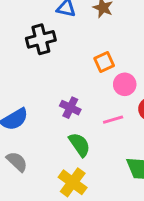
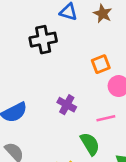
green semicircle: (80, 145) -> (90, 144), moved

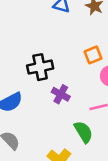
black cross: (43, 40) -> (40, 67), moved

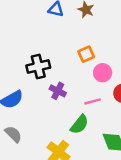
green semicircle: (83, 132) -> (79, 124), turned 72

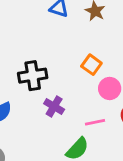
orange square: (86, 54) -> (91, 65), turned -35

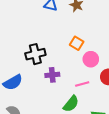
purple cross: (54, 106) -> (52, 75), turned -32

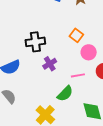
purple cross: (52, 75) -> (50, 64), turned -32

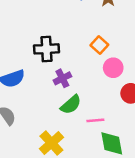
pink line: (78, 75) -> (95, 120), moved
green semicircle: (65, 94) -> (71, 105), moved

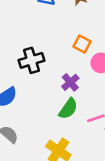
purple cross: (62, 78) -> (70, 82), moved

